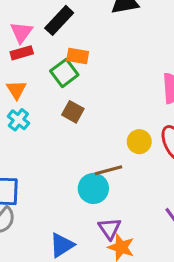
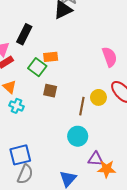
orange rectangle: (78, 56) -> (51, 57), moved
brown line: (109, 170) -> (82, 106), moved, turned -48
purple triangle: (110, 228) -> (96, 159), turned -35

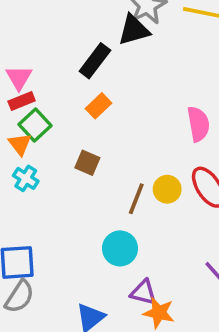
black rectangle: (24, 34) -> (95, 61), moved
orange rectangle: (51, 57) -> (99, 106), turned -48
green square: (37, 67) -> (35, 125), moved

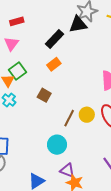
red rectangle: (22, 101) -> (17, 21), moved

